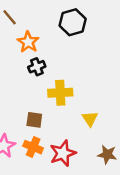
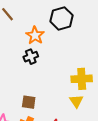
orange star: (28, 42) -> (35, 35), moved
yellow cross: (60, 93) -> (82, 79), moved

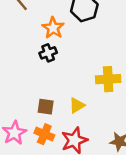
yellow triangle: (76, 101) -> (77, 105), moved, turned 32

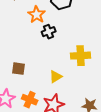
black cross: (48, 53) -> (49, 32), moved
brown square: (46, 107) -> (19, 69), moved

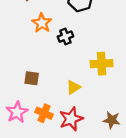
orange star: (37, 15) -> (42, 23), moved

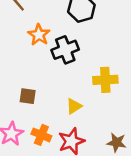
black cross: (65, 37) -> (65, 50), size x1.5

